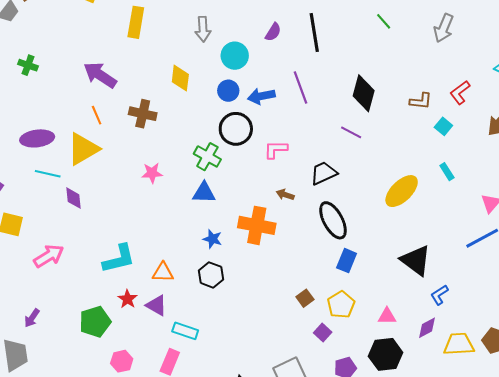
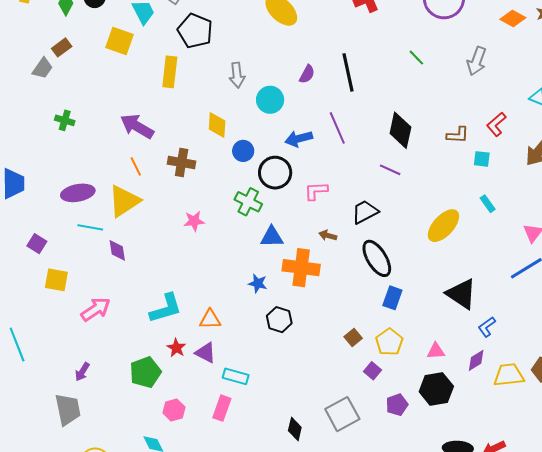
blue circle: (228, 91) -> (243, 151), moved
cyan square: (443, 126) -> (482, 159), turned -30
blue triangle: (204, 193) -> (272, 237), moved
black hexagon: (211, 275) -> (279, 320), moved

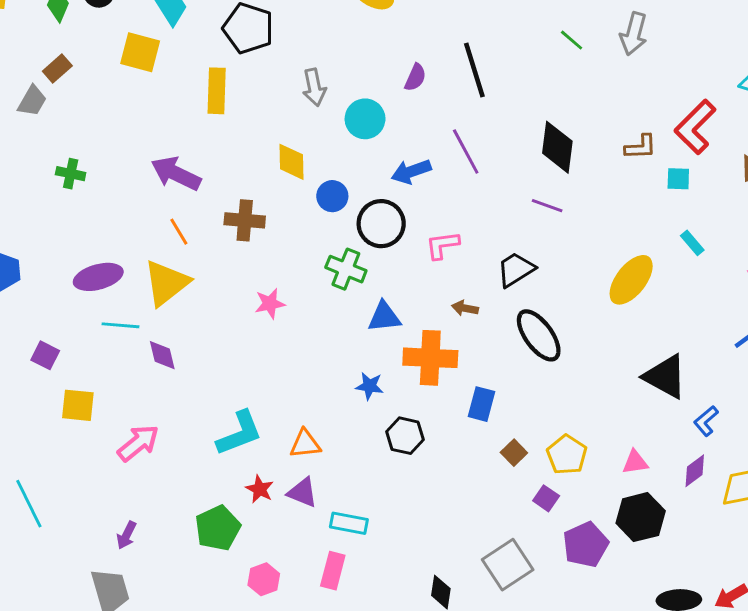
gray arrow: (477, 61) -> (634, 34), moved
red L-shape: (496, 124) -> (695, 127), size x1.5
blue rectangle: (392, 298) -> (481, 404), moved
purple pentagon: (397, 405) -> (586, 545), size x1.4

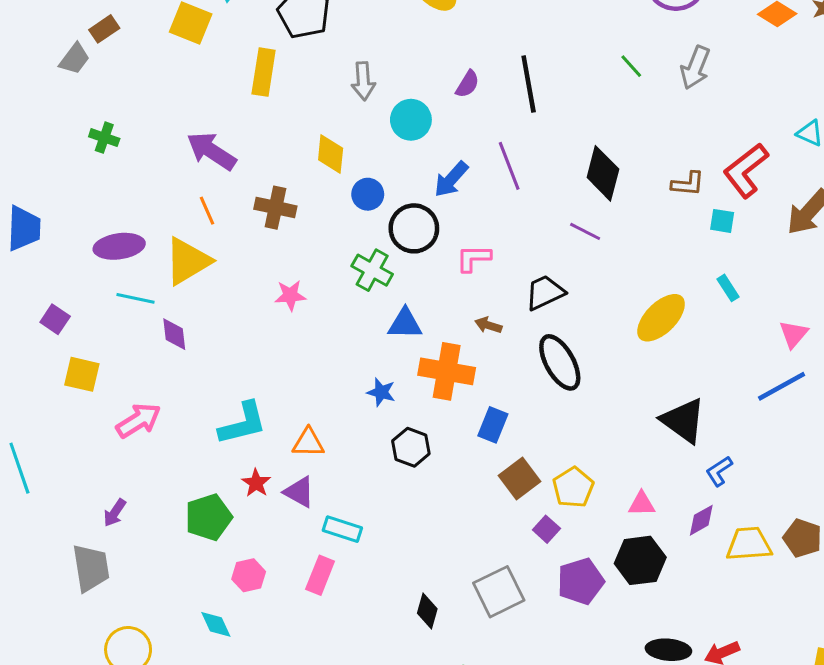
blue arrow: (411, 172) -> (451, 179), turned -36
brown square: (514, 453) -> (520, 479), size x1.5

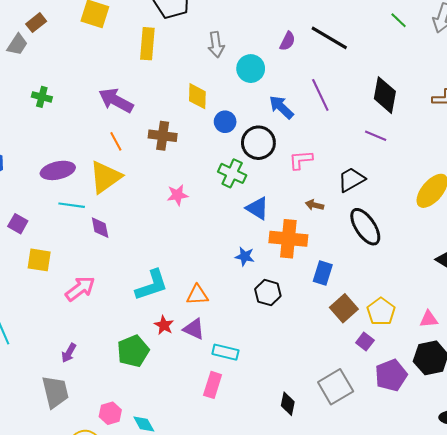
black line: (529, 84) -> (329, 38), turned -45
blue arrow: (451, 179) -> (281, 107), turned 96
blue triangle: (405, 324) -> (257, 208), turned 35
pink hexagon: (249, 575) -> (110, 413), moved

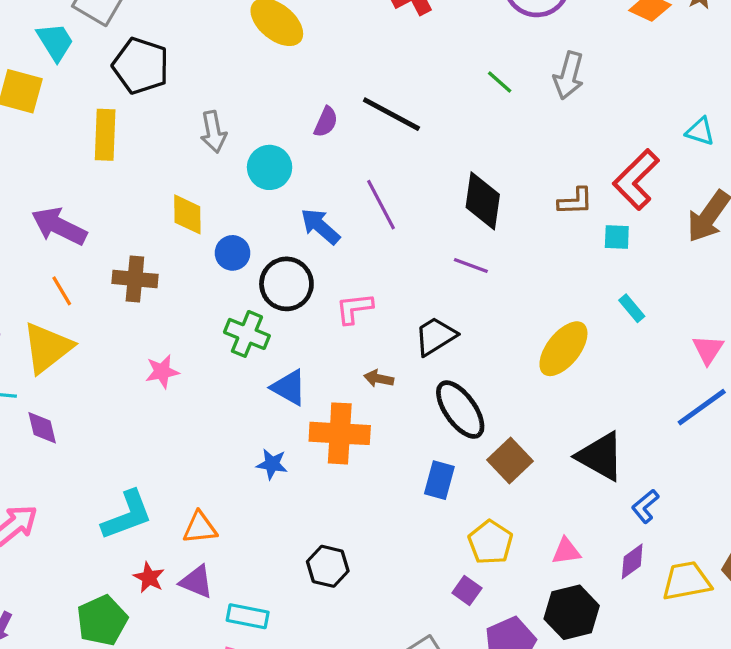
blue rectangle: (323, 273) -> (439, 480), moved
black hexagon: (268, 293) -> (328, 566), moved
brown square: (344, 308) -> (510, 460), moved

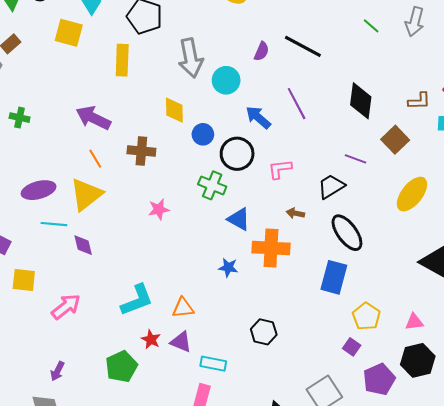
gray arrow: (213, 132) -> (191, 58), size x1.5
purple line: (471, 265) -> (355, 159), moved
brown square: (510, 460) -> (395, 140), moved
blue rectangle: (439, 480) -> (334, 277), size x1.4

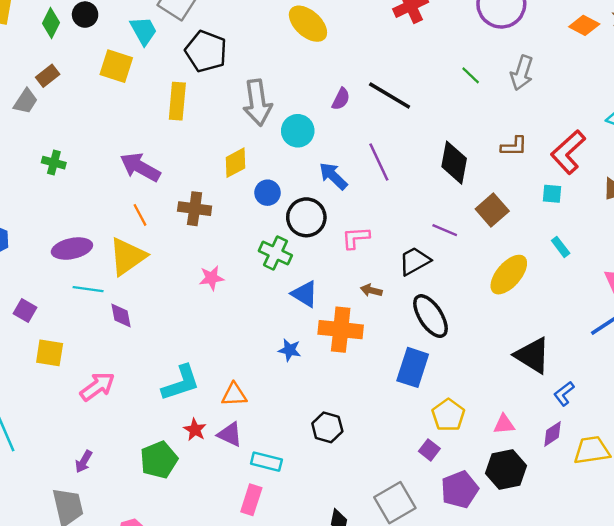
brown L-shape: (419, 101) -> (514, 146), moved
yellow diamond: (174, 110) -> (235, 163), turned 60

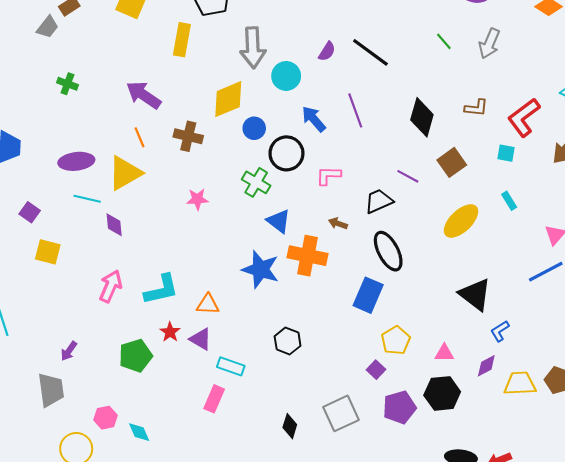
yellow diamond: (235, 163) -> (228, 99), size x1.4
blue star: (290, 350) -> (261, 269), size x1.8
pink arrow: (97, 386) -> (111, 286), moved, turned -36

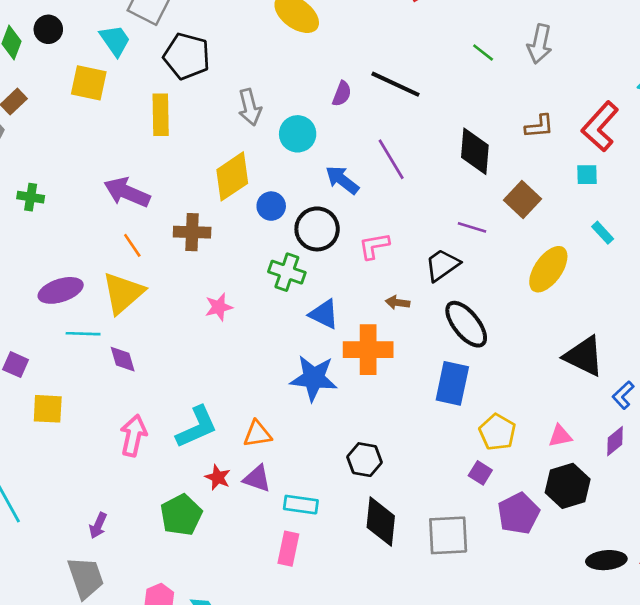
gray arrow: (253, 48) -> (250, 107), size x0.7
gray square: (341, 413) -> (448, 535), turned 33
black diamond: (290, 426) -> (381, 522), moved, size x1.6

